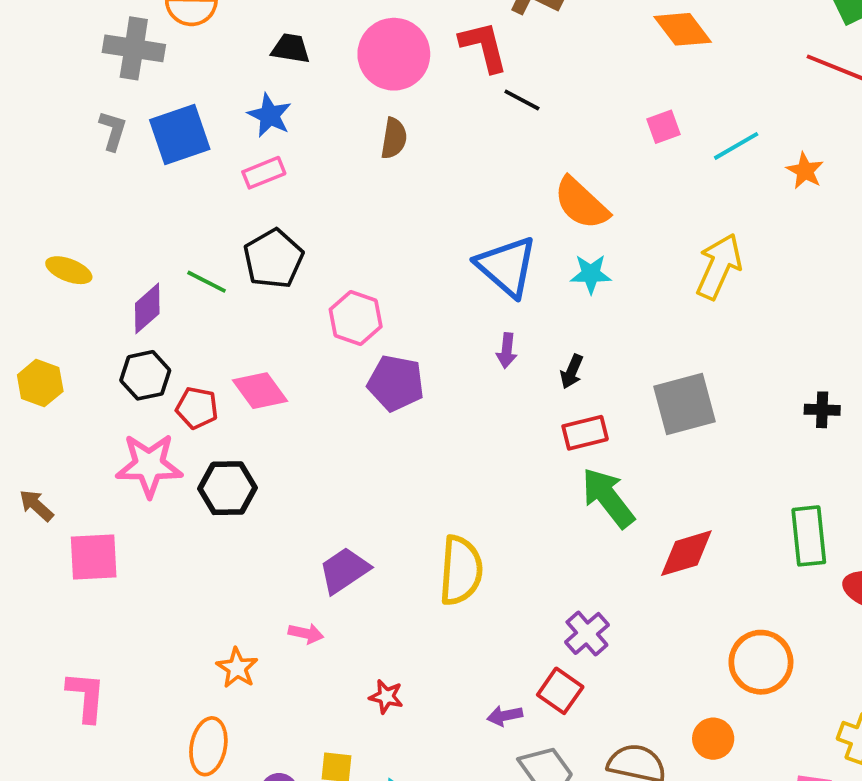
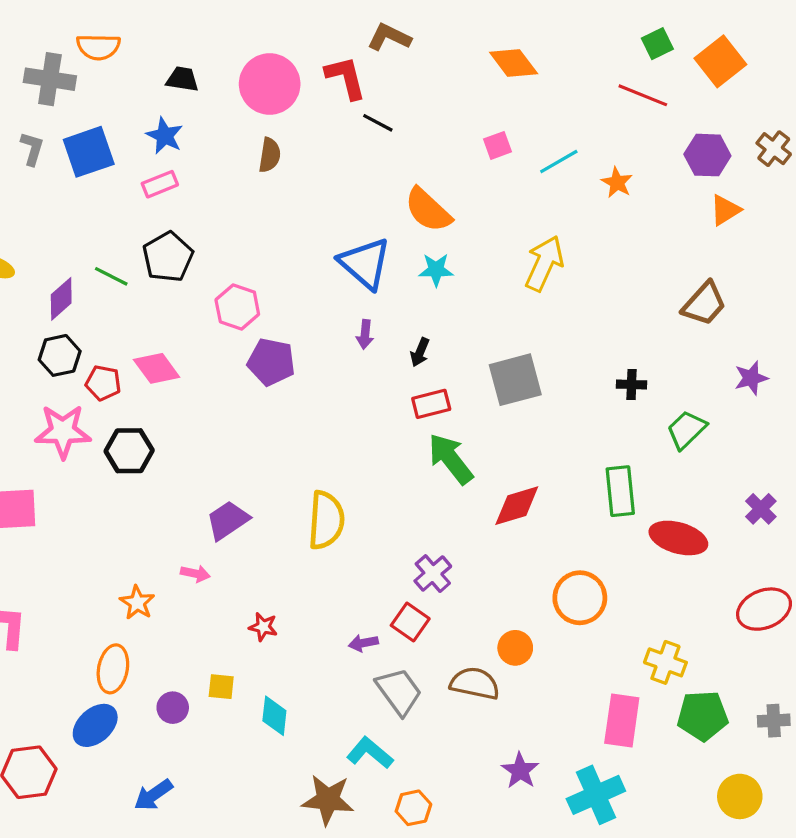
orange circle: (713, 739) -> (515, 648), moved

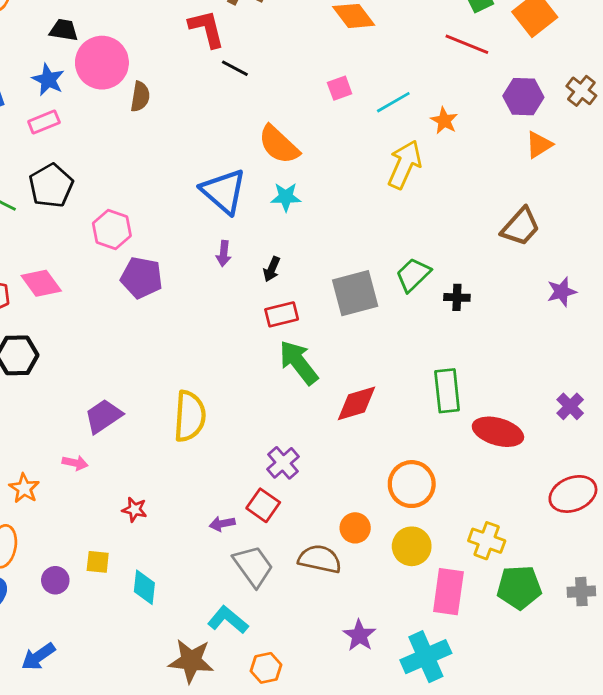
pink circle: (270, 84) -> (102, 63), moved
yellow arrow: (544, 263) -> (405, 164), moved
green trapezoid: (686, 430) -> (413, 275), moved
yellow circle: (740, 796) -> (412, 546), moved

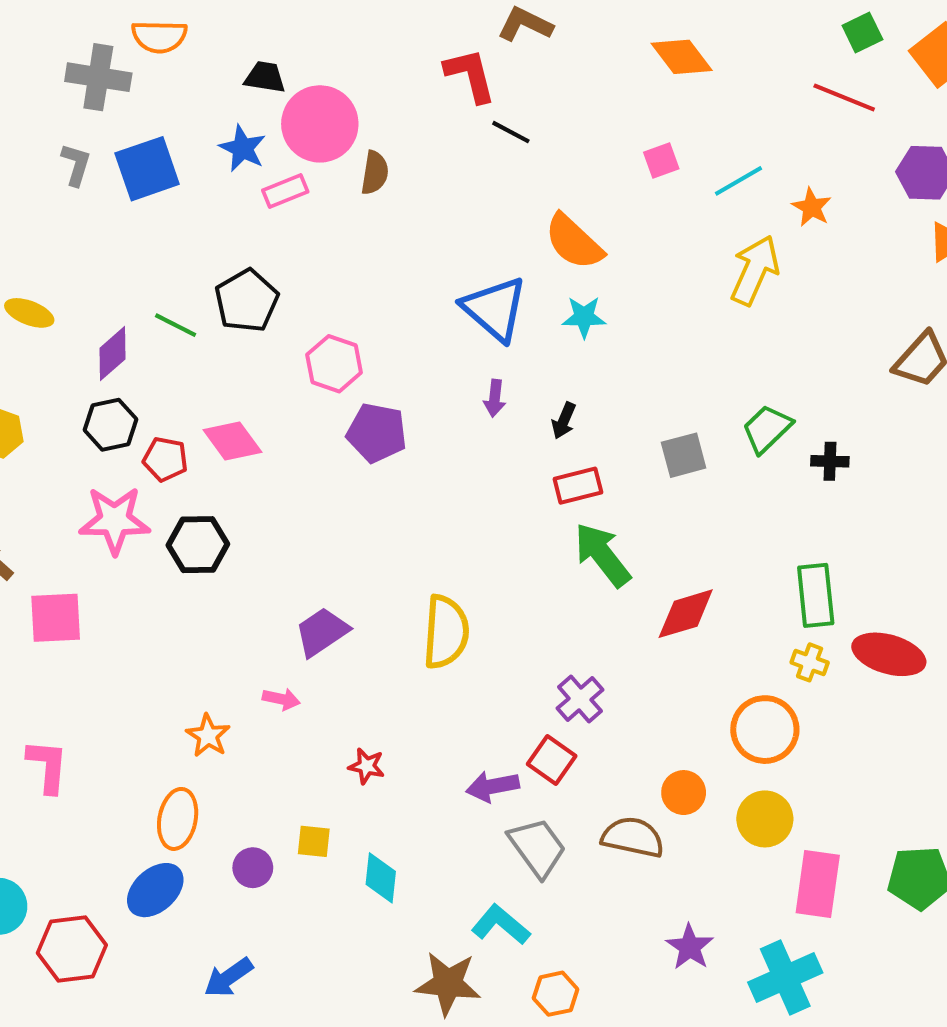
pink rectangle: (44, 122) -> (285, 191), moved
gray square: (355, 293) -> (684, 455), size x0.7
purple arrow: (222, 524) -> (493, 786), size x1.4
yellow cross: (487, 541) -> (810, 662), moved, size x0.7

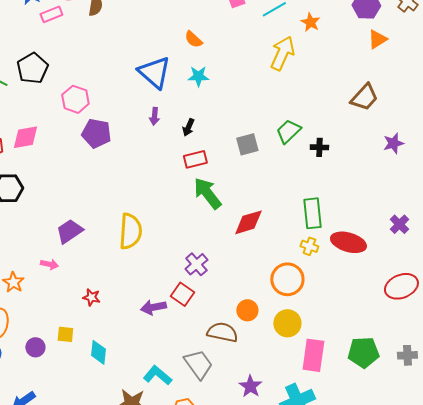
orange semicircle: (574, 242) -> (193, 39), size x0.6
pink diamond: (232, 441) -> (25, 137), turned -64
gray trapezoid: (537, 847) -> (198, 364), moved

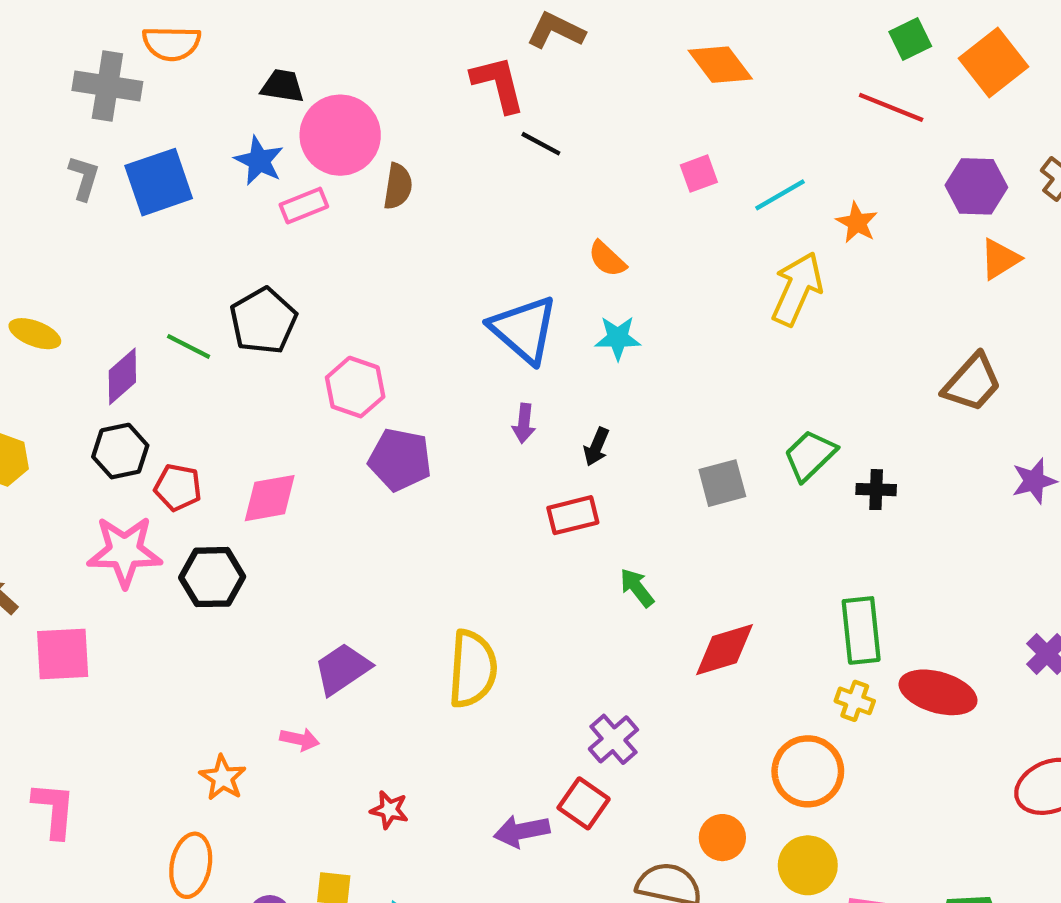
pink diamond: (25, 137) -> (270, 498), moved
red rectangle: (195, 159) -> (573, 515), moved
green arrow: (207, 193) -> (637, 588), size x0.6

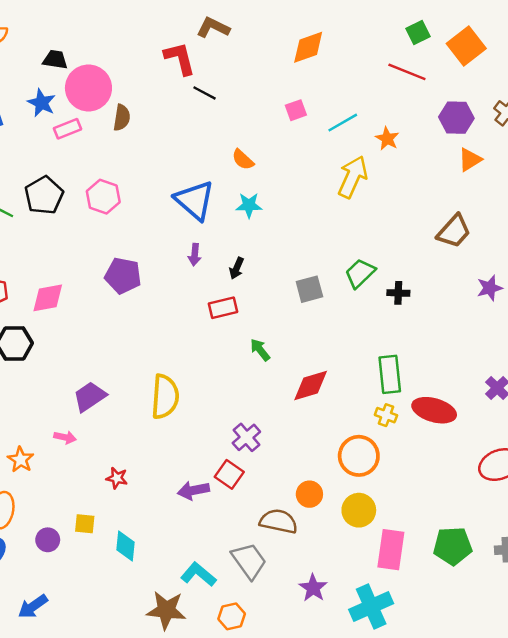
orange diamond: (720, 65) -> (308, 47), turned -72
pink hexagon: (355, 387) -> (103, 197), moved

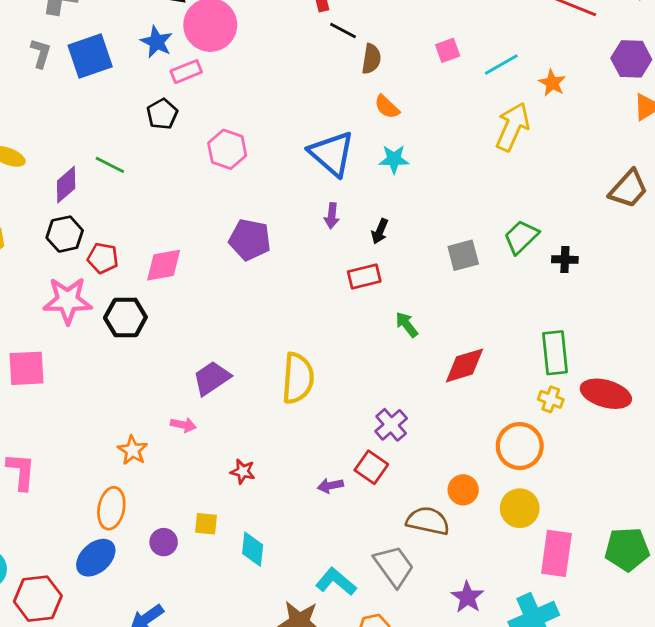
brown semicircle: (122, 118) -> (371, 59), moved
black pentagon: (44, 195) -> (162, 114), moved, size x0.7
purple arrow: (193, 490) -> (330, 486), size x0.7

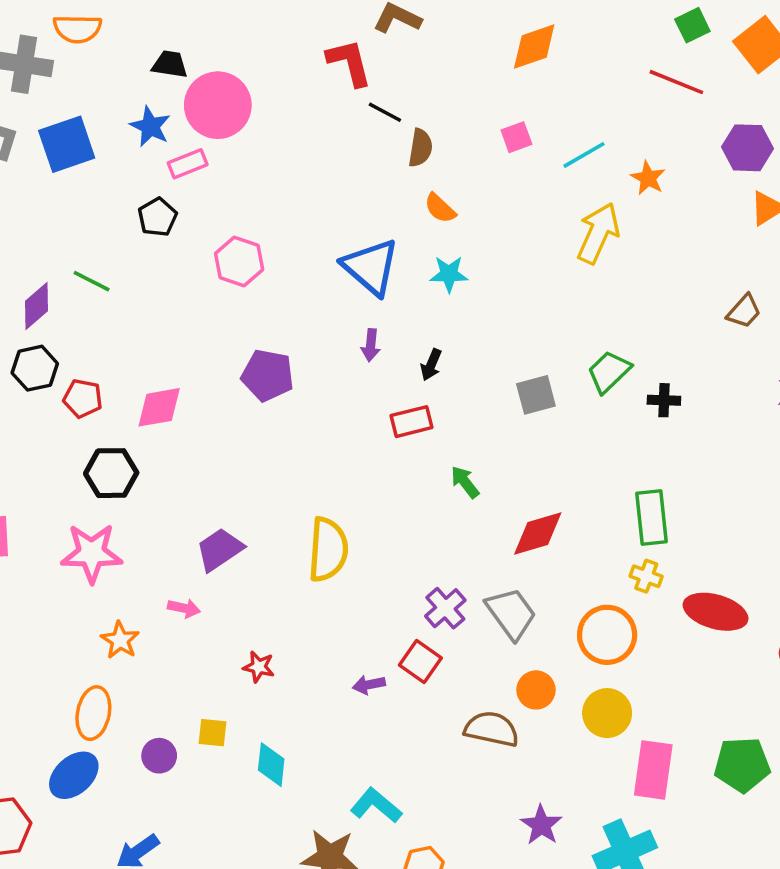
brown trapezoid: (628, 189) -> (744, 311), size x0.7
pink star: (68, 300) -> (92, 553), moved
red ellipse: (606, 394) -> (716, 612), moved
gray trapezoid: (394, 566) -> (511, 614), moved

